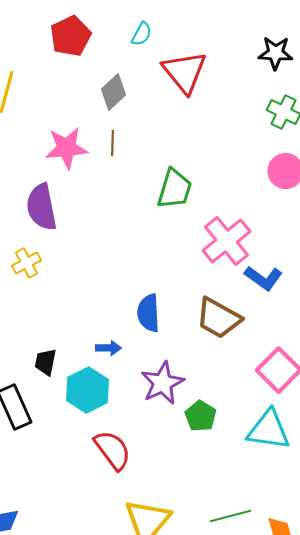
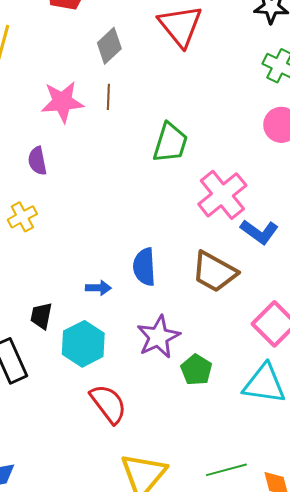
purple semicircle: (42, 207) -> (37, 161), size x0.6
blue arrow: (108, 348) -> (98, 288), moved

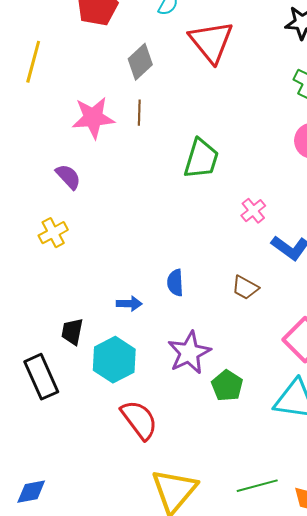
purple semicircle: (37, 161) -> (68, 177), turned 148
pink cross: (222, 195) -> (253, 211), size x0.5
blue semicircle: (144, 267) -> (175, 283), size x0.7
brown trapezoid: (214, 272) -> (245, 288), size x0.6

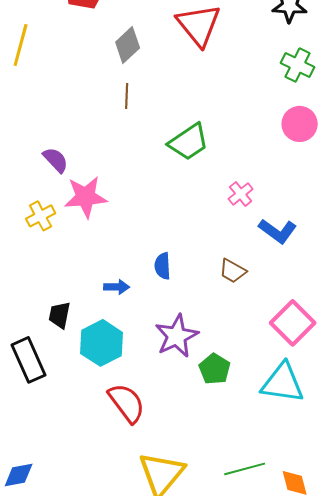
pink star: (93, 118) -> (86, 197), moved
green trapezoid: (201, 159) -> (189, 142), turned 39

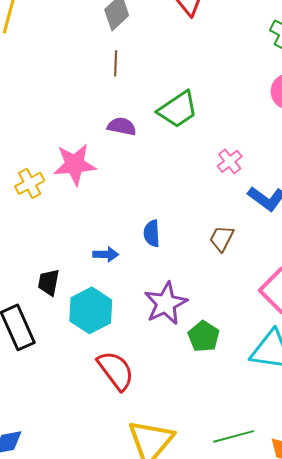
purple semicircle: (56, 160) -> (122, 126), moved, turned -36
brown trapezoid: (233, 271) -> (222, 238), turned 88

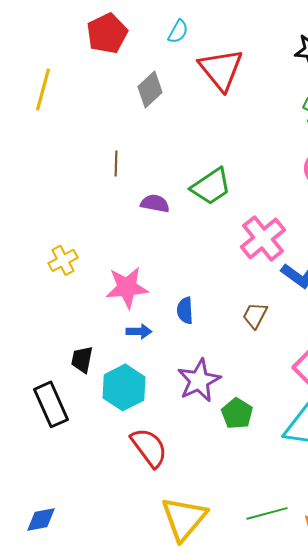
brown line: (116, 63) -> (116, 163), moved
pink cross: (230, 161) -> (263, 238), size x1.8
pink star: (75, 164) -> (127, 287), moved

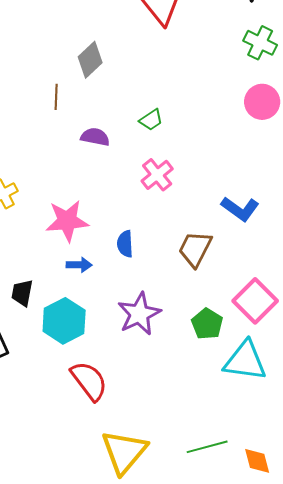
gray diamond: (150, 89) -> (90, 60), moved
green trapezoid: (211, 186) -> (151, 120), size x0.6
pink cross: (263, 238) -> (157, 175), moved, size x0.7
brown trapezoid: (255, 315) -> (195, 249), size x1.4
green pentagon: (237, 413) -> (207, 324), moved

